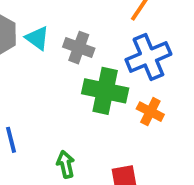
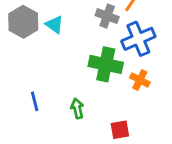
gray cross: (79, 48) -> (107, 16), moved
green arrow: (66, 164) -> (77, 108), moved

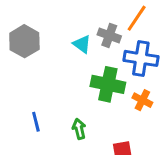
cyan triangle: (55, 25) -> (82, 44), moved
blue cross: (138, 39) -> (141, 58), turned 32

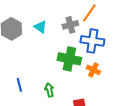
gray cross: (109, 35) -> (70, 25), turned -35
cyan triangle: (82, 44) -> (40, 27), moved

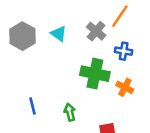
gray cross: (70, 25) -> (96, 31), turned -35
blue cross: (92, 41) -> (124, 51), size x0.6

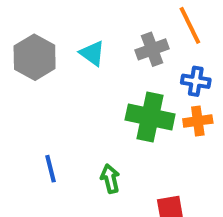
orange line: (120, 16) -> (190, 25), turned -60
gray cross: (96, 31) -> (152, 49), turned 30
orange cross: (125, 87) -> (198, 121), moved, turned -35

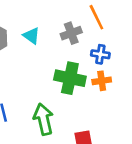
green arrow: (110, 179) -> (43, 119), size x1.6

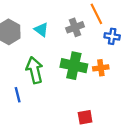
blue cross: (100, 54) -> (112, 36), moved
green arrow: (43, 119) -> (35, 70), moved

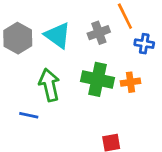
cyan triangle: (41, 30) -> (58, 35), size x1.5
blue line: (18, 95) -> (29, 115), turned -64

